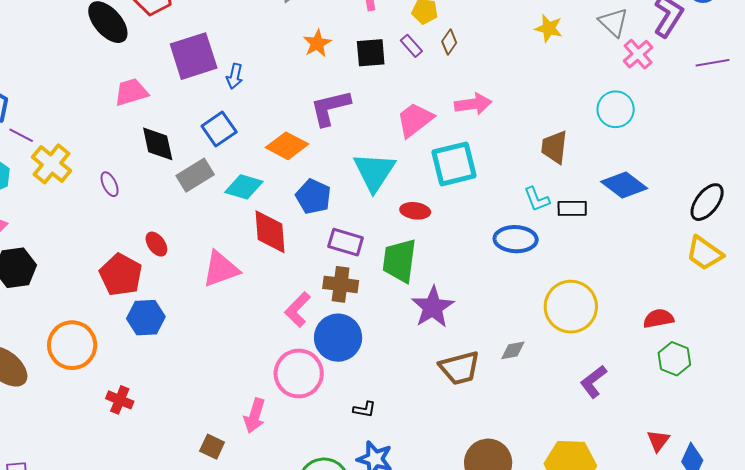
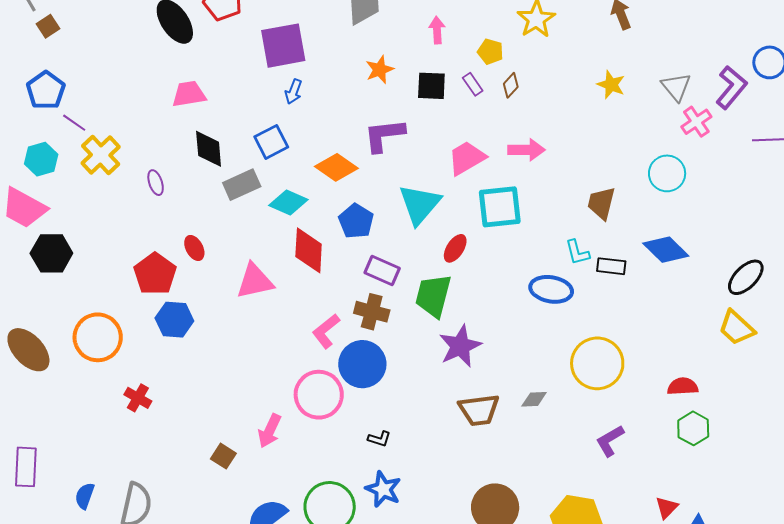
purple square: (194, 56) -> (283, 46), moved
red ellipse: (415, 211) -> (455, 248), turned -72

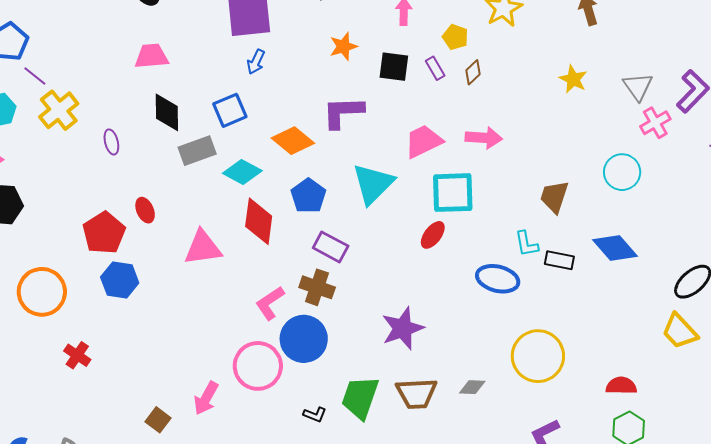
red ellipse: (455, 248) -> (433, 235), moved
green trapezoid: (433, 296) -> (360, 398), moved

